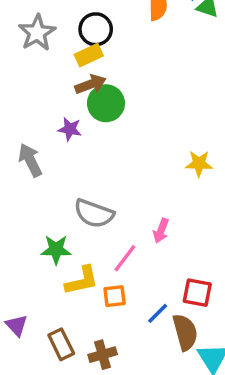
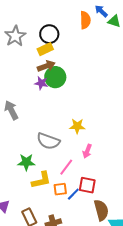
purple star: (70, 129) -> (41, 83), moved
yellow star: (199, 164) -> (77, 126), moved
red square: (197, 293) -> (87, 185), moved
blue line: (158, 313) -> (73, 194), moved

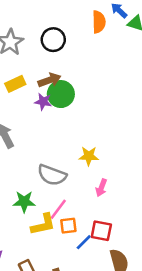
yellow rectangle: (45, 49) -> (15, 84), moved
pink line: (66, 167) -> (58, 209), moved
orange square: (60, 189) -> (68, 226), moved

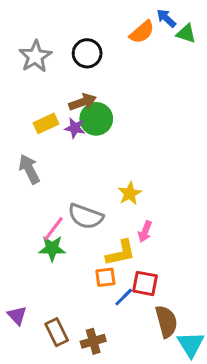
orange semicircle: (99, 22) -> (142, 32), turned 50
yellow rectangle: (15, 84) -> (46, 123), moved
yellow star: (89, 156) -> (130, 194), turned -30
pink line: (58, 209) -> (54, 229), moved
yellow L-shape: (43, 224) -> (121, 253), moved

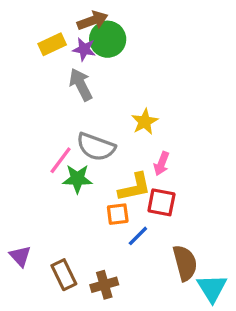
gray arrow: (29, 169) -> (81, 85), moved
green star: (52, 248) -> (77, 179), moved
red square: (145, 283) -> (161, 202), moved

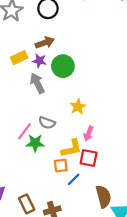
green circle: (108, 39) -> (63, 66), moved
gray semicircle: (96, 147) -> (47, 123), size x0.7

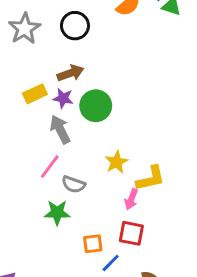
pink line: (24, 131) -> (50, 167), moved
yellow L-shape: (71, 148) -> (151, 178), moved

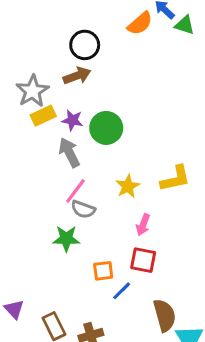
gray star: (25, 29) -> (32, 91), moved
brown arrow: (71, 73) -> (77, 76), moved
pink line: (50, 167) -> (75, 191), moved
yellow L-shape: (151, 178) -> (175, 179), moved

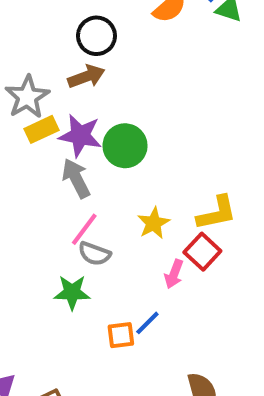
purple star: (72, 120) -> (80, 136), size x1.5
red square: (143, 260) -> (202, 252), moved, turned 32
blue line: (122, 291) -> (147, 323), moved

